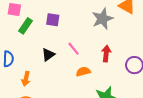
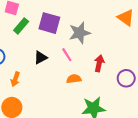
gray star: (102, 19) -> (80, 33), moved
purple square: (53, 20) -> (49, 23), size x1.5

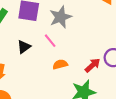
red arrow: (99, 63) -> (93, 65), moved, turned 42

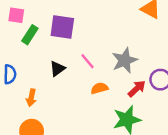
gray star: (61, 17) -> (125, 60), moved

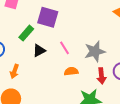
green rectangle: (30, 35) -> (26, 33), moved
red arrow: (137, 89) -> (102, 76), turned 119

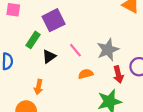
purple square: (48, 17) -> (54, 20), turned -35
orange arrow: (14, 71) -> (38, 87), moved

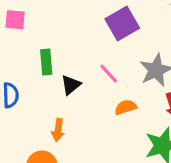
purple square: (54, 20) -> (122, 23), moved
green rectangle: (33, 40) -> (46, 62), turned -35

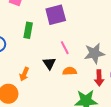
purple square: (122, 23) -> (56, 15), moved
black triangle: (71, 85) -> (49, 63), moved, turned -40

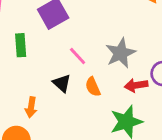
orange semicircle: (70, 71) -> (93, 87), turned -96
red arrow: (99, 78) -> (136, 85), turned 98

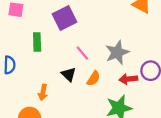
orange semicircle: (93, 87) -> (93, 78), turned -126

